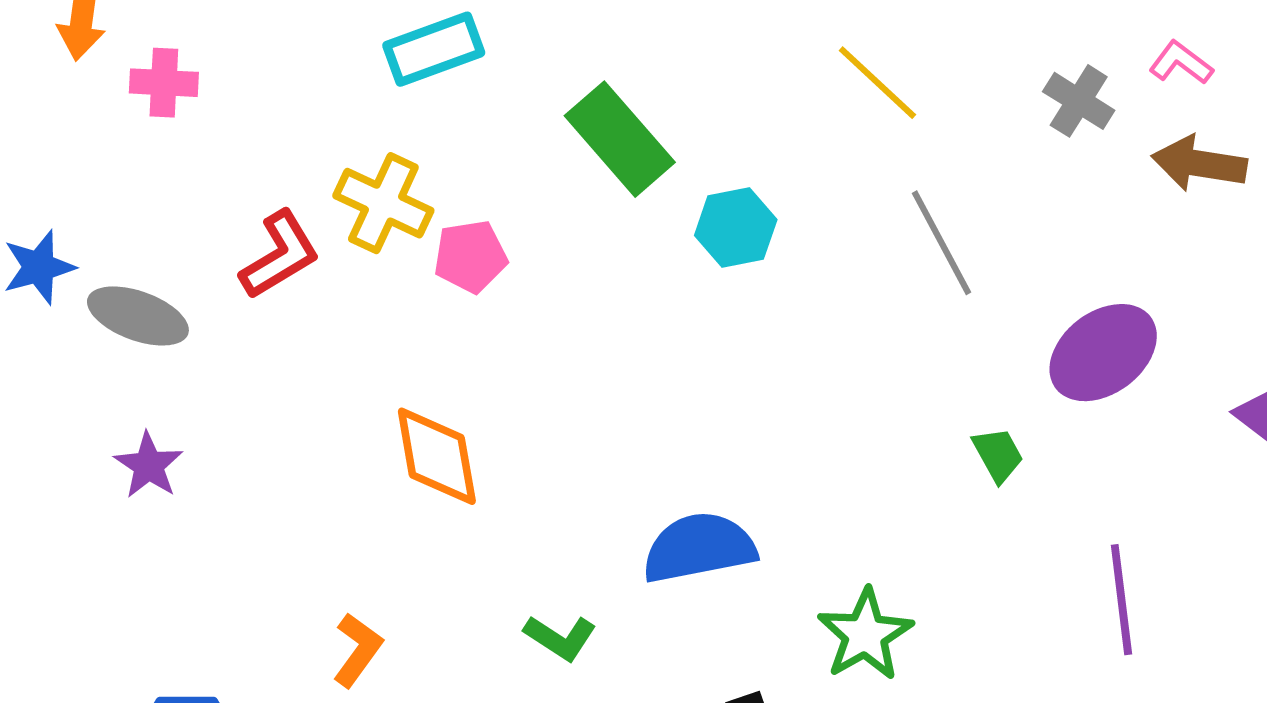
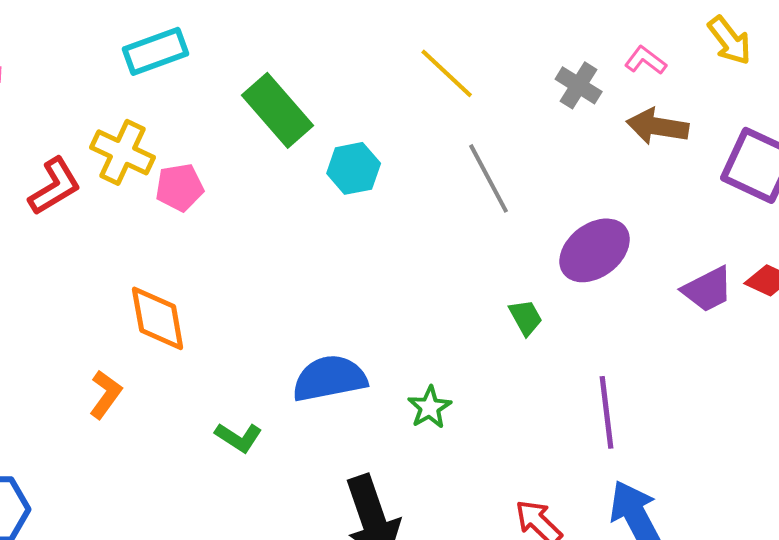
green star: (865, 635) -> (430, 407), moved, size x0.7
orange L-shape: (358, 650) -> (106, 394), moved

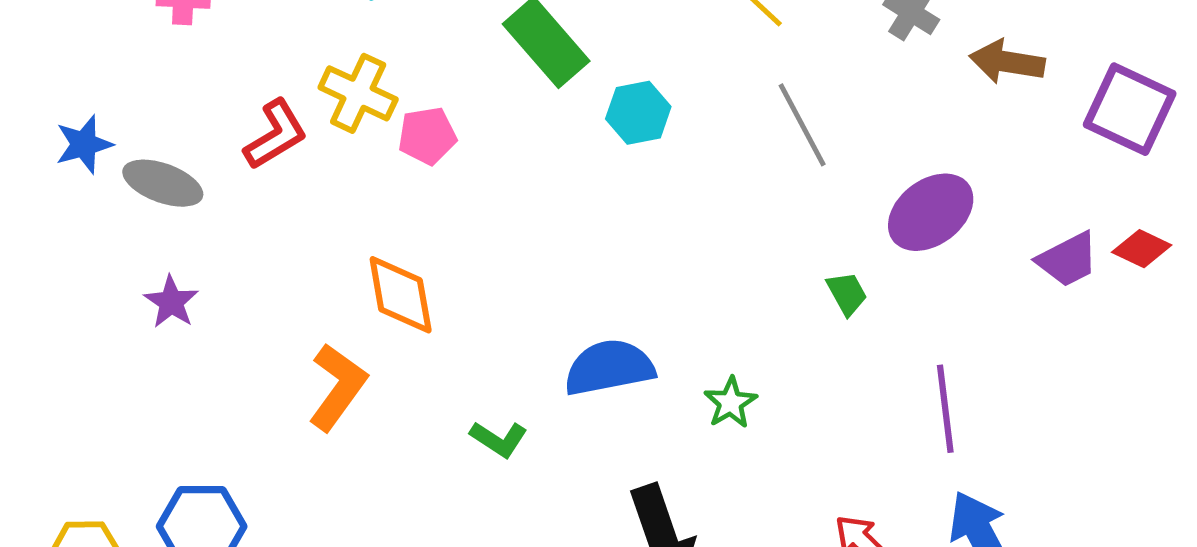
orange L-shape: (106, 394) -> (337, 387), size x1.5

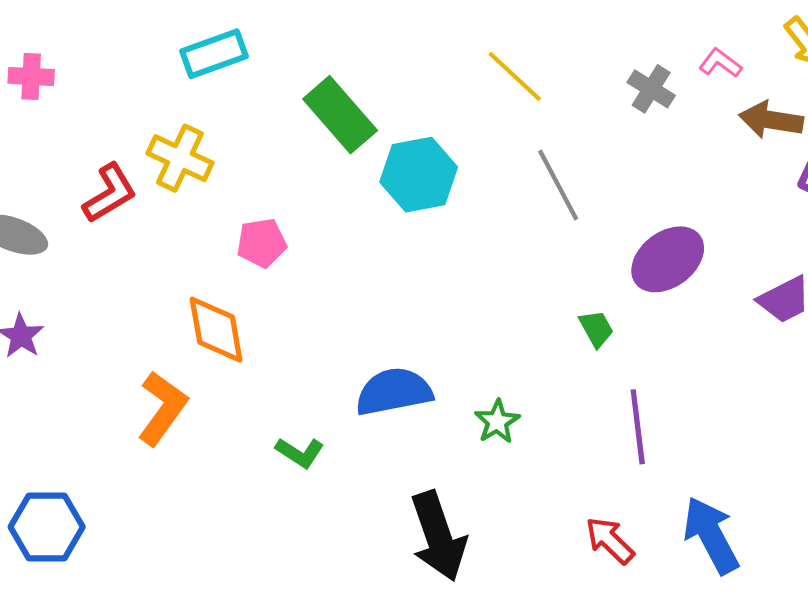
brown arrow: (1007, 62) -> (771, 120), moved
cyan hexagon: (638, 113) -> (419, 175), size x1.4
pink pentagon: (427, 136) -> (262, 243), moved
purple line: (945, 409) -> (638, 427), moved

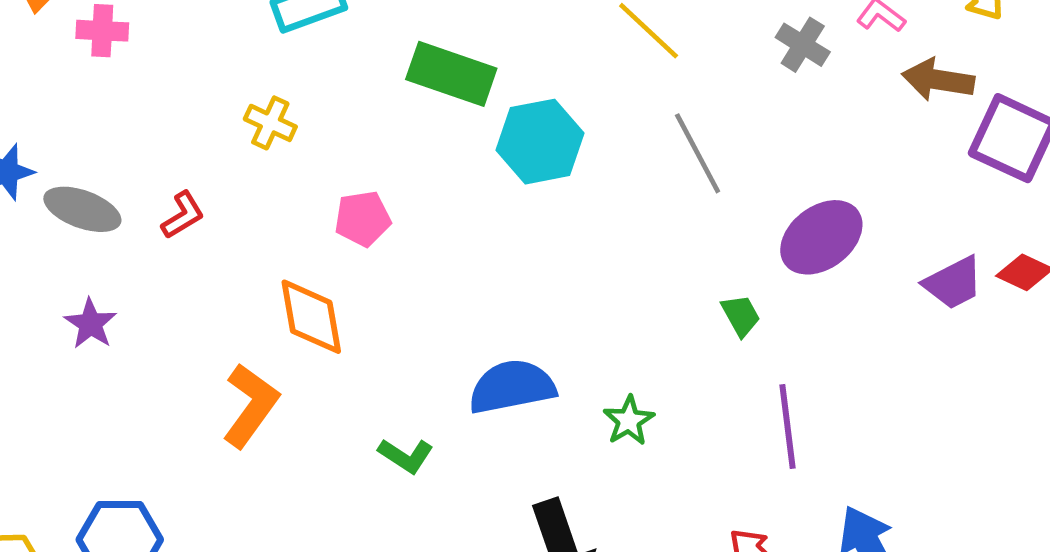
green rectangle: (340, 115) -> (451, 74), turned -30
yellow cross: (180, 158) -> (270, 123), size x0.7
red L-shape: (110, 193) -> (183, 215), moved, size x0.7

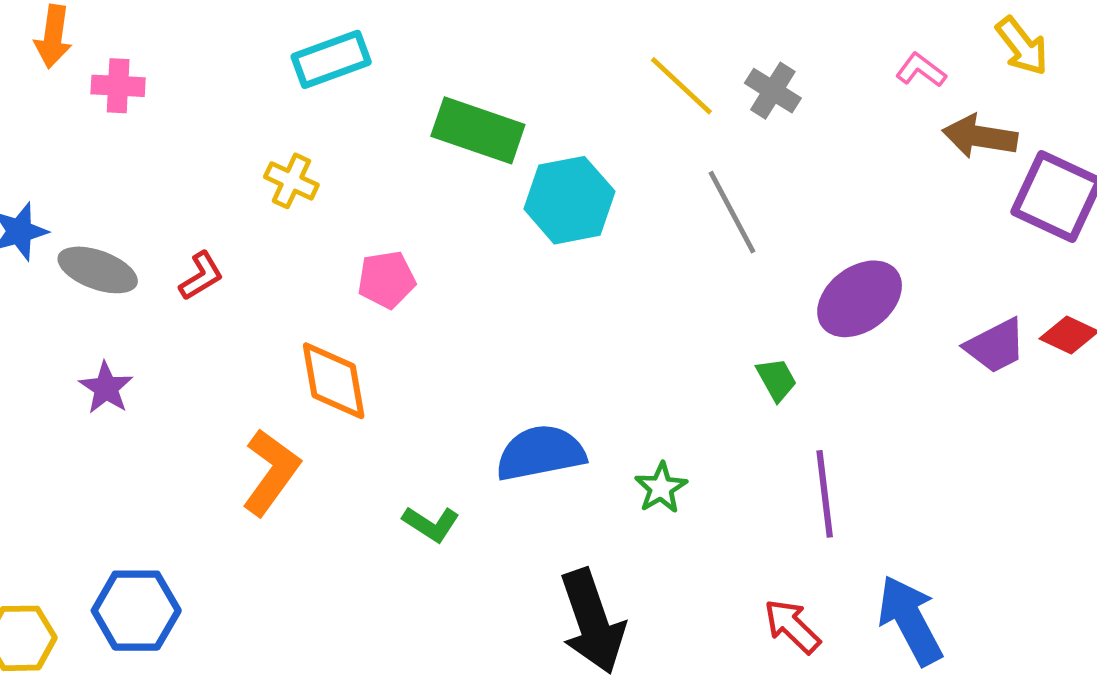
gray cross: (803, 45) -> (773, 91), moved

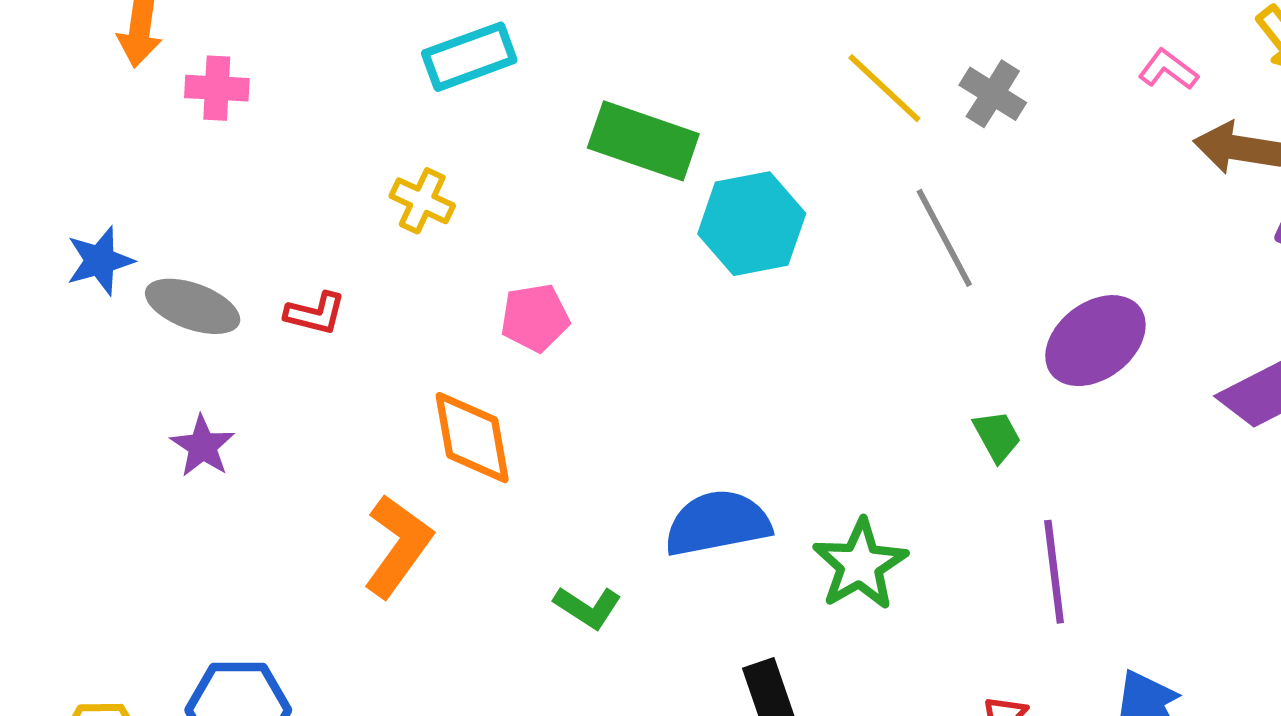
red L-shape: (201, 276) -> (315, 313), turned 45
green star: (661, 488) -> (860, 565), size x1.5

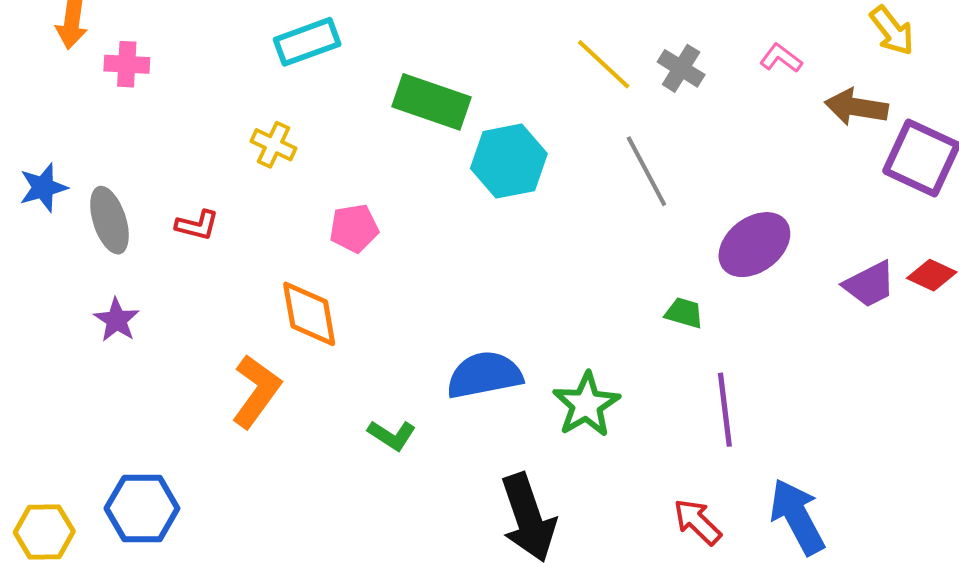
pink L-shape: (1168, 70) -> (781, 58), moved
gray ellipse: (193, 306) -> (109, 220), turned 52
green trapezoid: (997, 436) -> (684, 313), turned -45

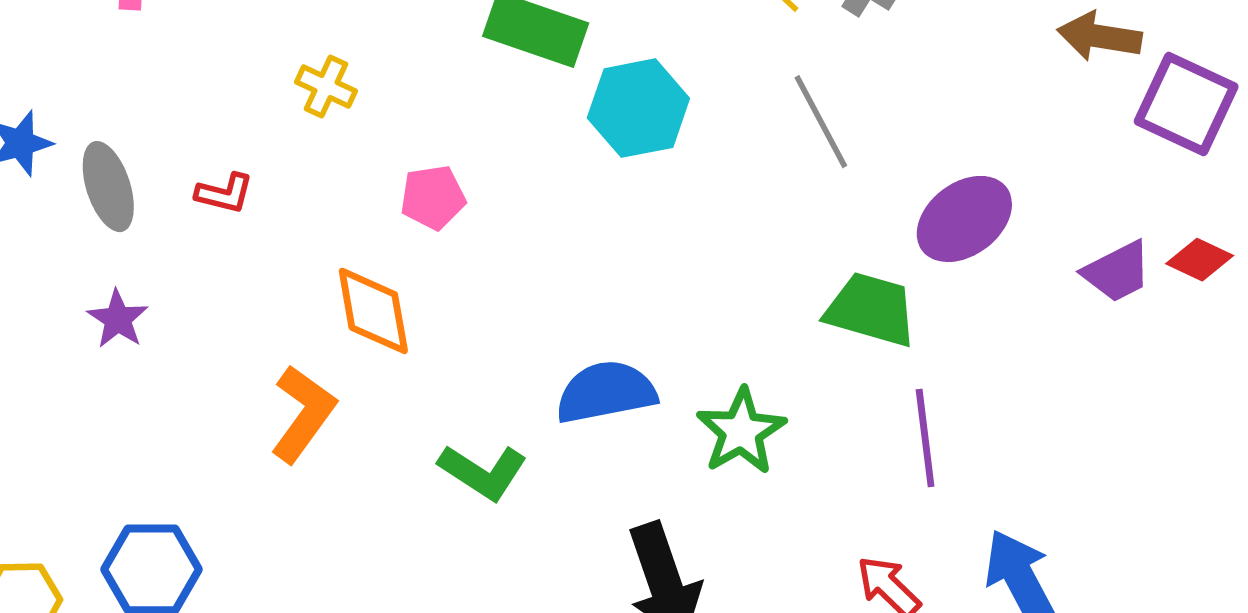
green trapezoid: (684, 313) -> (871, 310), size x1.8
green L-shape: (392, 435) -> (483, 472), size x1.4

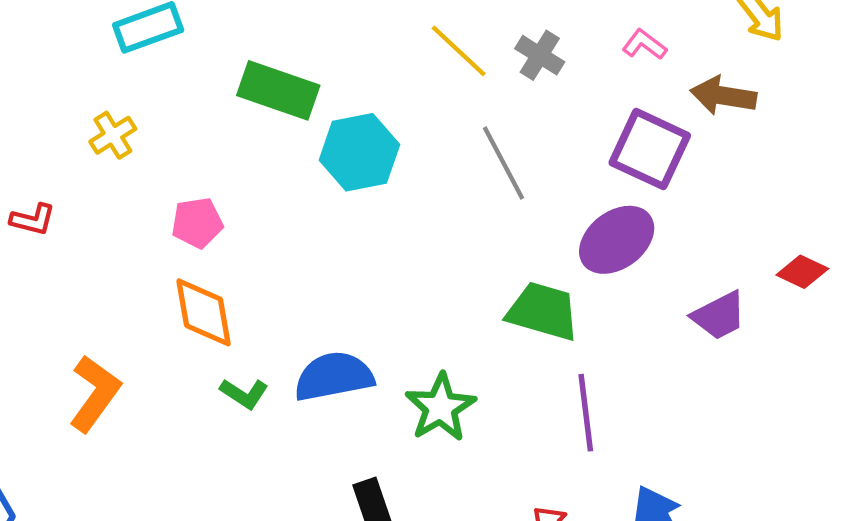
yellow cross: (326, 86) -> (113, 135), turned 33
purple square: (1186, 104) -> (650, 149), moved
purple trapezoid: (1117, 272) -> (719, 316), moved
orange diamond: (373, 311) -> (204, 312), moved
green L-shape: (483, 472) -> (244, 394), moved, size x0.7

